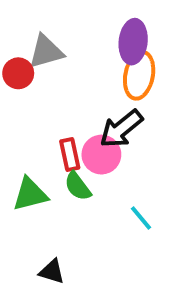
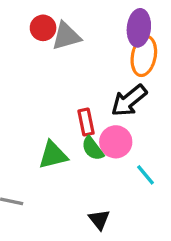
red circle: (18, 73) -> (43, 28), moved
pink circle: (101, 155) -> (116, 142), moved
black triangle: (52, 271) -> (99, 219), moved, turned 35

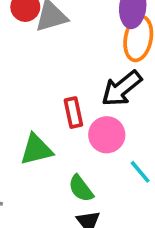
green semicircle: (93, 148) -> (81, 188), moved

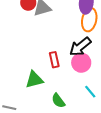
pink circle: (107, 135) -> (81, 63), moved

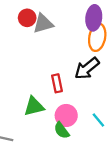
pink circle: (81, 63) -> (66, 115), moved

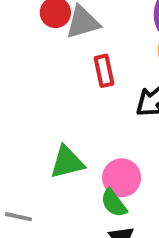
red rectangle: (57, 83) -> (104, 71), moved

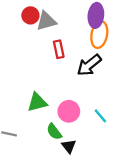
green semicircle: (114, 203) -> (54, 132), moved

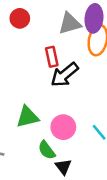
gray triangle: (46, 21) -> (70, 23), moved
black arrow: (89, 65) -> (65, 75), moved

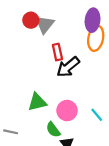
gray triangle: (70, 23) -> (45, 24), moved, turned -36

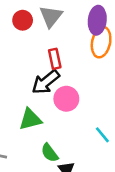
gray triangle: (45, 24) -> (51, 16), moved
black arrow: (68, 67) -> (46, 82), moved
pink circle: (67, 111) -> (66, 99), moved

